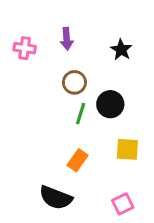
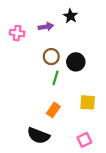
purple arrow: (67, 39) -> (46, 27), turned -96
black star: (121, 50) -> (70, 16), moved
black circle: (110, 104) -> (76, 62), moved

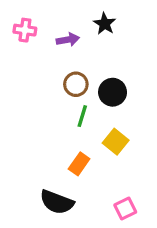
pink cross: (17, 33) -> (25, 30), moved
yellow square: (88, 102) -> (116, 142), moved, turned 35

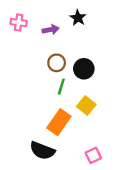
orange rectangle: (79, 164) -> (59, 122), size x1.5

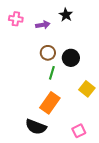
yellow square: (86, 106) -> (87, 89), moved

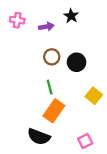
green line: (52, 73) -> (50, 87), moved, turned -32

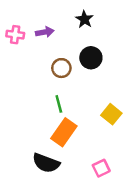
pink cross: (17, 20) -> (15, 35), moved
purple arrow: (46, 27) -> (45, 32), moved
black circle: (77, 62) -> (91, 58), moved

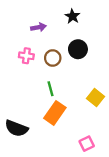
pink cross: (15, 35) -> (26, 56), moved
black semicircle: (46, 163) -> (16, 128), moved

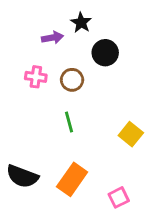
black star: (72, 16) -> (81, 23), moved
black circle: (78, 49) -> (105, 53), moved
orange rectangle: (55, 113) -> (72, 179), moved

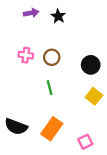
purple arrow: (52, 38) -> (31, 13), moved
black circle: (105, 53) -> (91, 65), moved

